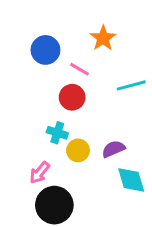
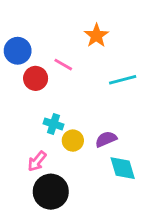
blue circle: (45, 50) -> (18, 51), moved
pink line: (79, 69) -> (63, 65), moved
red circle: (72, 97) -> (36, 78), moved

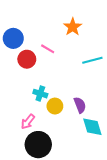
purple semicircle: (106, 139) -> (80, 105), turned 91

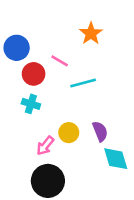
cyan line: (92, 60) -> (83, 83), moved
cyan cross: (40, 94) -> (31, 104), moved
pink arrow: (28, 122) -> (45, 146), moved

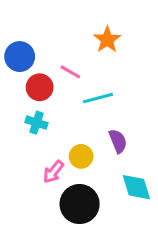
purple semicircle: (100, 131) -> (118, 141), moved
black circle: (48, 181) -> (80, 204), moved

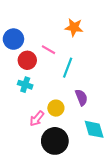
orange star: (107, 40) -> (74, 27), turned -30
cyan line: (98, 98) -> (68, 68), turned -54

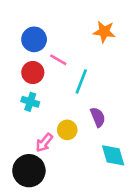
orange star: (74, 27) -> (104, 32), moved
blue circle: (13, 39) -> (34, 39), moved
black circle: (55, 141) -> (29, 171), moved

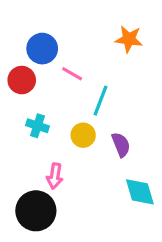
red circle: (33, 72) -> (22, 80), moved
yellow circle: (67, 130) -> (83, 135), moved
pink arrow: (44, 143) -> (55, 176), turned -30

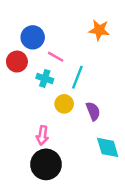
cyan cross: (37, 126) -> (45, 78), moved
black circle: (36, 211) -> (46, 164), moved

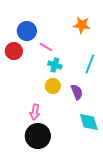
cyan line: (77, 77) -> (90, 64), moved
cyan cross: (45, 78) -> (55, 65), moved

